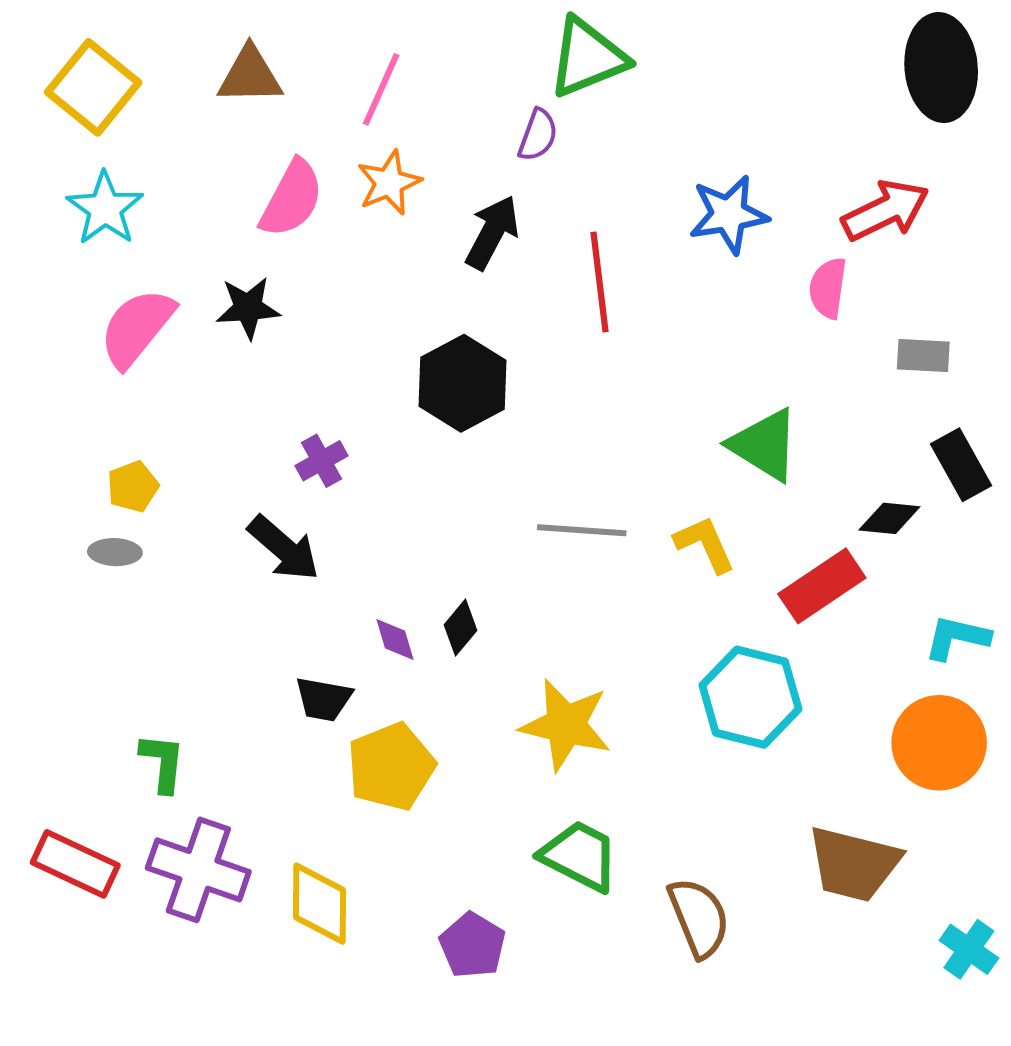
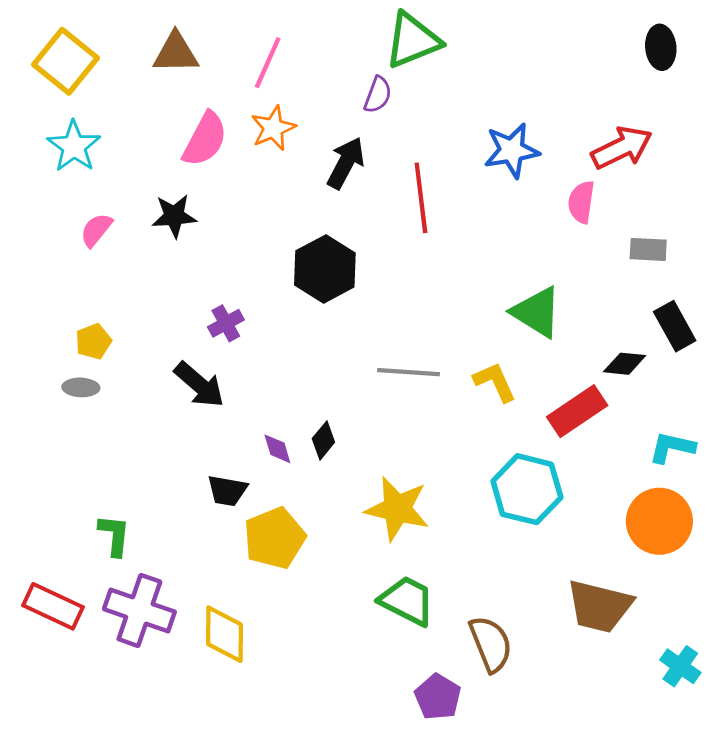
black ellipse: (941, 68) -> (661, 47), size x0.6
pink semicircle: (137, 328) -> (96, 230), size x0.6
purple pentagon: (472, 945) -> (438, 697), moved

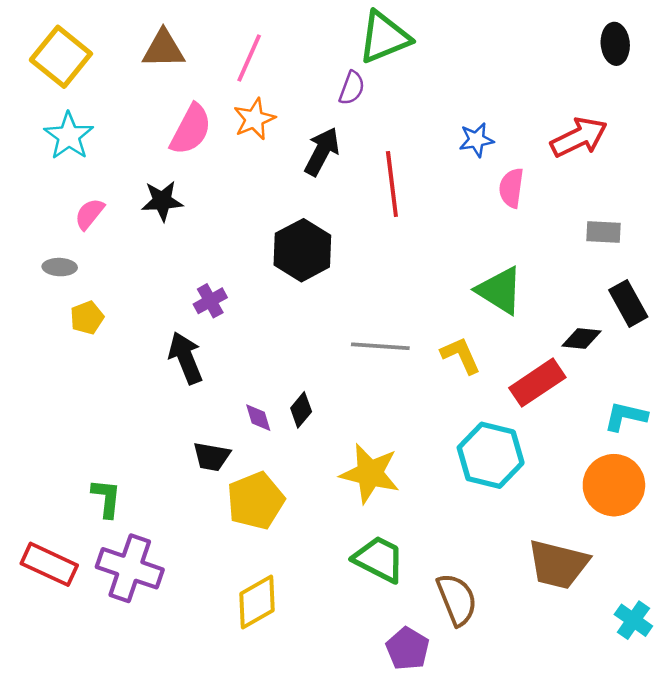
blue star: (512, 150) -> (476, 140), size x0.7
pink semicircle: (581, 202) -> (511, 188), moved
black arrow: (199, 385) -> (186, 358), turned -153
gray ellipse: (81, 387) -> (60, 267), moved
yellow diamond: (224, 634) -> (257, 602), moved, turned 60

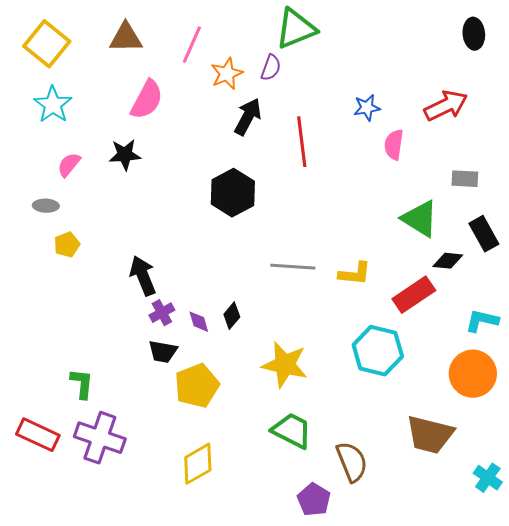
orange star: (254, 119) -> (227, 74), moved
green triangle: (500, 290) -> (420, 219), moved
purple cross: (210, 301) -> (162, 313), moved
yellow L-shape: (461, 355) -> (355, 274), turned 120

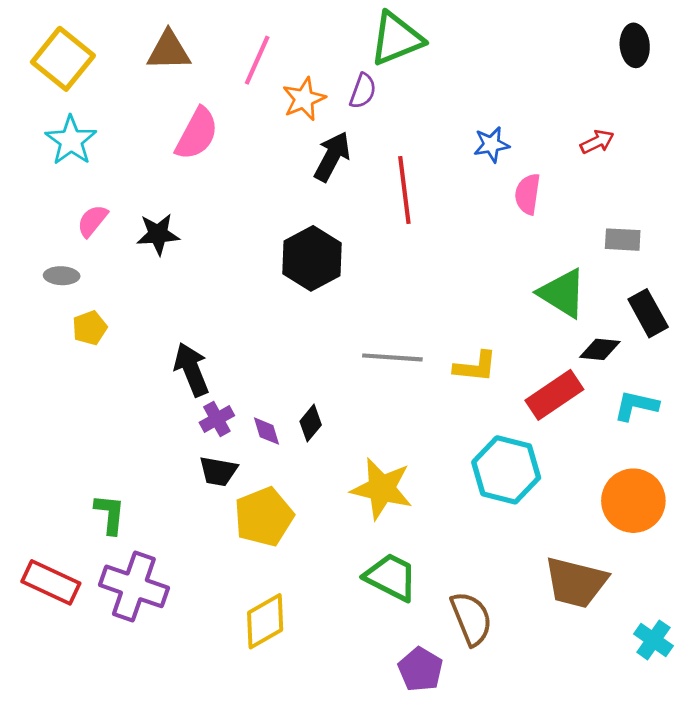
red arrow: (446, 106) -> (597, 142), size x0.6
black star: (125, 155) -> (158, 234), moved
cyan L-shape: (482, 321) -> (636, 406), moved

